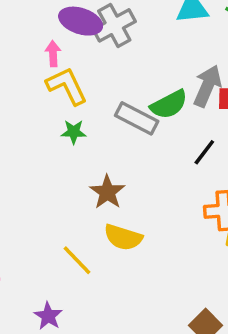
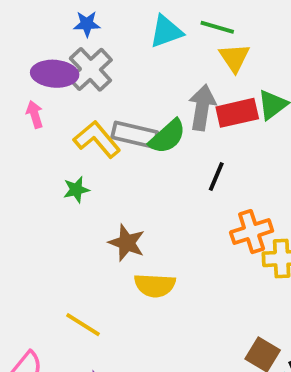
yellow L-shape: (67, 86) -> (97, 139), moved
gray rectangle: (137, 118) -> (135, 135), moved
yellow line: (77, 260) -> (83, 325), moved

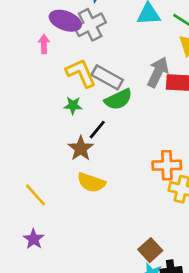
green semicircle: (167, 137) -> (118, 99), moved
black line: (216, 177) -> (97, 130), moved
green star: (76, 190) -> (73, 105), moved

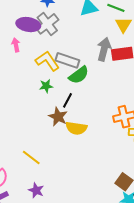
yellow semicircle: (91, 182) -> (76, 128), moved

